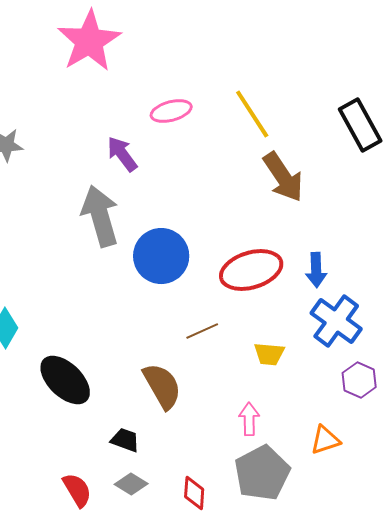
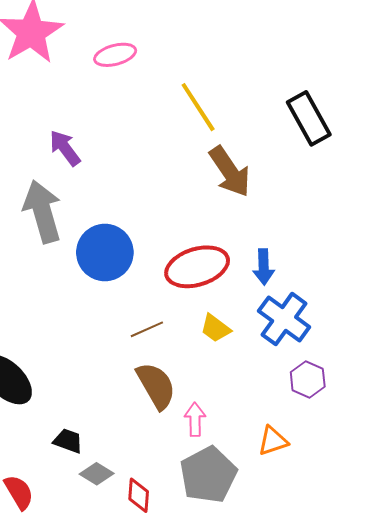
pink ellipse: (171, 111) -> (115, 55), moved
yellow trapezoid: (269, 354) -> (215, 328), moved, turned 32
brown semicircle: (162, 386) -> (156, 386), moved
gray diamond: (131, 484) -> (97, 474), moved

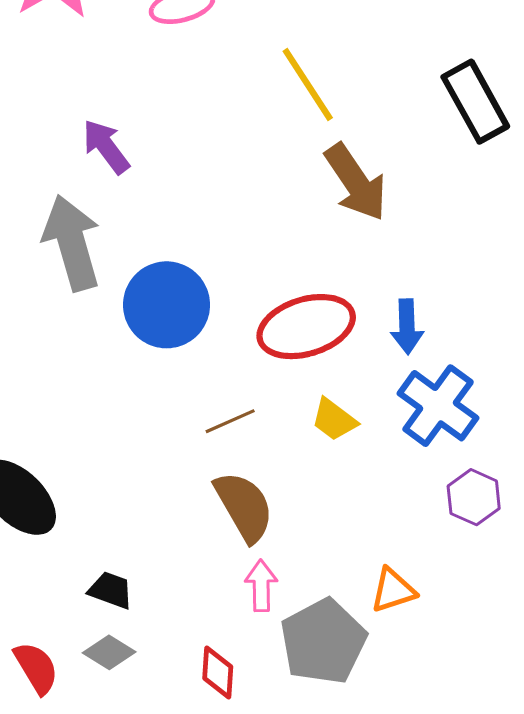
pink arrow: (195, 419) -> (261, 586), moved
orange triangle: (273, 441) -> (393, 590), moved
gray diamond: (97, 474) -> (109, 652), moved

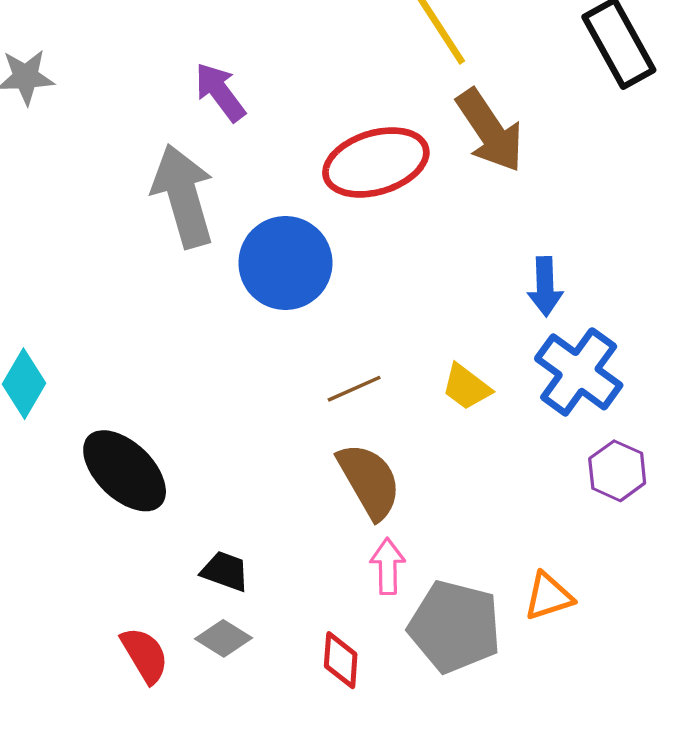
red ellipse: (306, 327) -> (376, 162), moved
orange triangle: (393, 590) -> (548, 596), moved
gray pentagon: (323, 641) -> (455, 627), turned -30

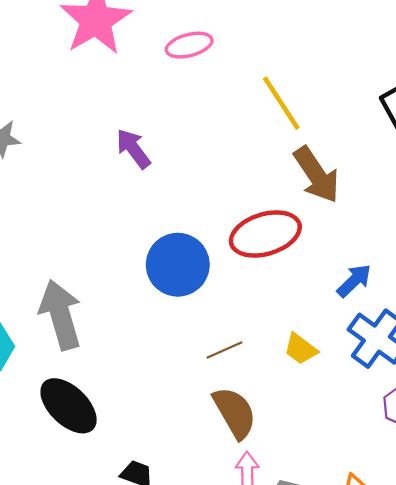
red ellipse: (376, 162) -> (265, 234), moved
gray arrow: (183, 196) -> (61, 315), moved
blue arrow: (545, 286) -> (354, 281), turned -132

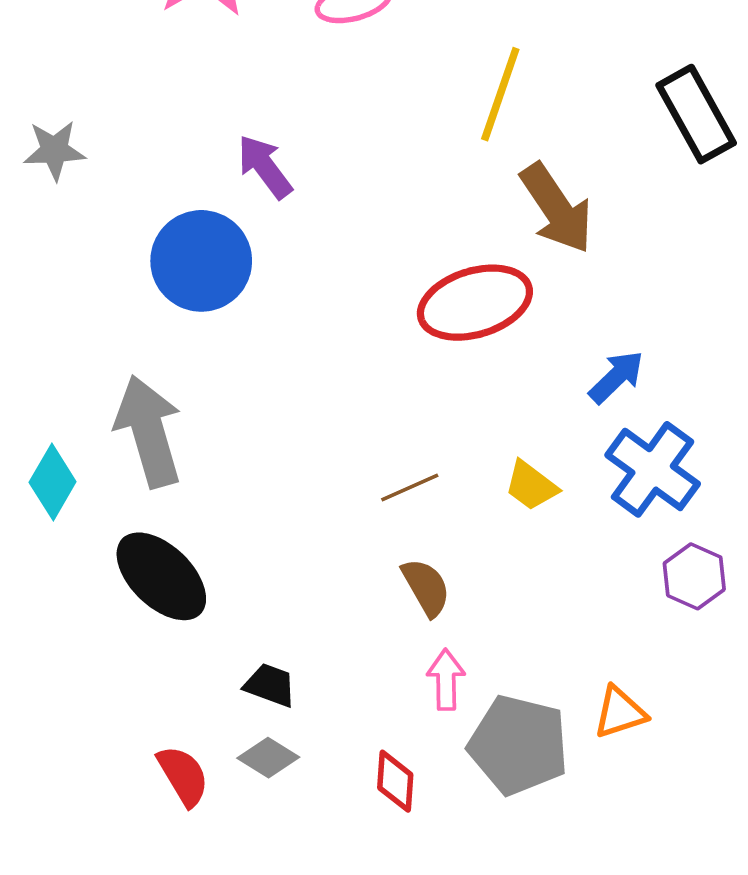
yellow line: (281, 103) -> (500, 94), turned 52
blue circle: (178, 265) -> (201, 261), moved
brown semicircle: (235, 413) -> (426, 587), size x0.7

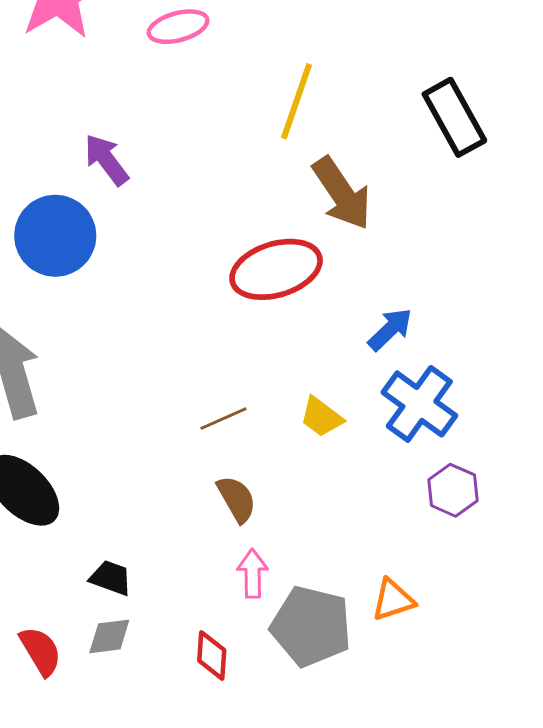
gray diamond: (268, 758) -> (109, 636), turned -39

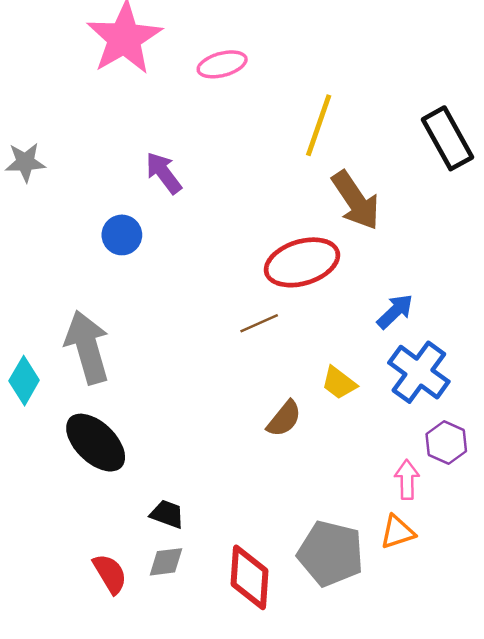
blue circle: (55, 236) -> (122, 235), size x0.6
brown line: (223, 419) -> (259, 323), moved
brown semicircle: (237, 499) -> (284, 419), moved, turned 69
pink arrow: (253, 574) -> (407, 480), moved
red diamond: (212, 655) -> (250, 577), size x1.6

